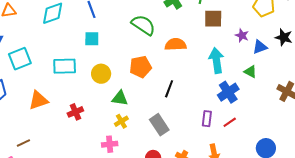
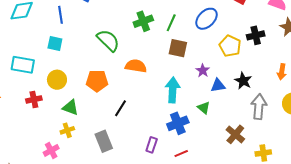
red cross: (75, 112) -> (34, 99), moved
red line: (230, 122) -> (181, 154), moved
pink cross: (110, 144) -> (51, 150), turned -35

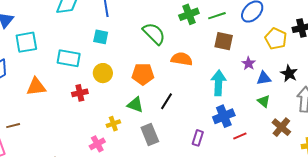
green line: (171, 23) -> (217, 16), turned 48
green triangle: (71, 107) -> (135, 105), moved
green triangle: (204, 108) -> (264, 101), moved
red line: (181, 154) -> (240, 136), moved

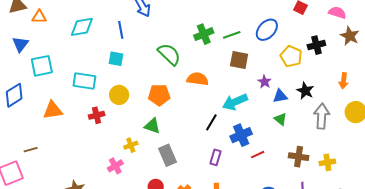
cyan arrow: (219, 83) -> (235, 102), turned -115
black line: (167, 101) -> (211, 122), moved
brown cross: (281, 127) -> (299, 157), moved, turned -30

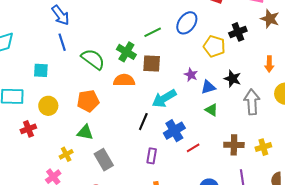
blue line: (121, 30) -> (62, 42), moved
green cross: (204, 34) -> (126, 52), moved, turned -30
brown square: (239, 60) -> (152, 64), moved

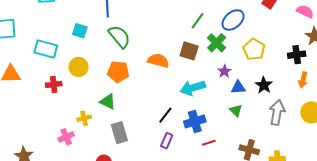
green line: (153, 32) -> (198, 21), turned -42
black cross: (238, 32) -> (297, 55), moved
green cross: (126, 52) -> (217, 43), moved
green semicircle: (93, 59) -> (119, 37), moved
black line: (143, 122) -> (165, 115), moved

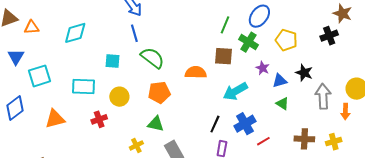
orange arrow: (303, 80) -> (345, 112), moved

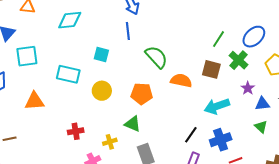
green semicircle: (152, 58) -> (156, 57), moved
red cross: (99, 119) -> (76, 131), moved

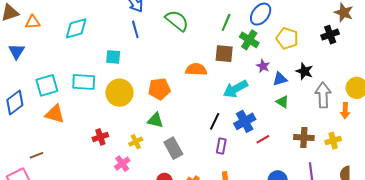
cyan square: (27, 56) -> (47, 85), moved
green semicircle: (156, 57) -> (177, 21), moved
yellow circle: (102, 91) -> (119, 93), size x1.4
orange triangle: (34, 101) -> (55, 114), turned 30

